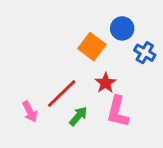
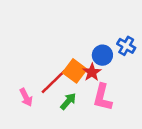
blue circle: (122, 28) -> (102, 55), moved
orange square: (92, 47) -> (75, 71), moved

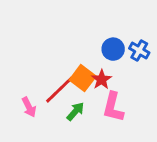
blue circle: (102, 55) -> (113, 49), moved

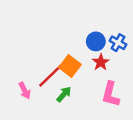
red star: (102, 80) -> (101, 62), moved
pink L-shape: (113, 107) -> (111, 94), moved

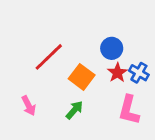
blue cross: (118, 43) -> (139, 73), moved
red line: (50, 76) -> (49, 57), moved

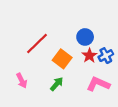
blue cross: (139, 73) -> (106, 56), turned 32
pink L-shape: (129, 110) -> (98, 84), turned 100

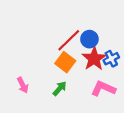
red line: (37, 44) -> (69, 40), moved
red star: (89, 56) -> (94, 59), size x1.5

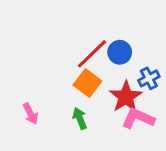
red star: (94, 59) -> (126, 97), moved
green arrow: (60, 89) -> (80, 118), turned -63

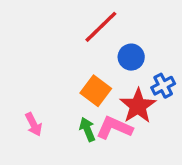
red line: (92, 54) -> (101, 27), moved
pink L-shape: (138, 118) -> (114, 128), moved

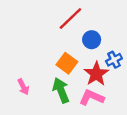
pink L-shape: (114, 128) -> (92, 97), moved
green arrow: (87, 129) -> (61, 90), size x1.5

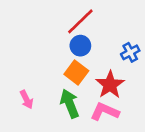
blue circle: (92, 40) -> (80, 46), moved
blue cross: (114, 60) -> (130, 52), moved

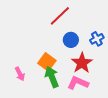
blue circle: (80, 46) -> (71, 40), moved
orange square: (76, 73) -> (47, 62), moved

